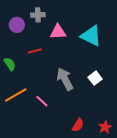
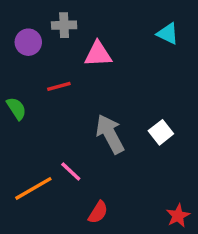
cyan triangle: (91, 36) -> (168, 34), moved, size x0.6
orange line: (16, 95) -> (33, 188), moved
red semicircle: (78, 125) -> (98, 212), moved

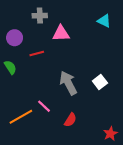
purple circle: (28, 42) -> (15, 38), moved
red semicircle: (98, 212) -> (70, 120), moved

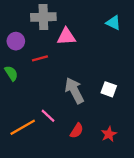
gray cross: (40, 16) -> (43, 17), size x1.5
white square: (100, 82) -> (109, 89), turned -32
red star: (110, 134) -> (109, 134), moved

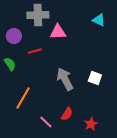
pink line: (48, 116) -> (46, 122), moved
orange line: (23, 127) -> (23, 98), moved, turned -30
red star: (109, 134) -> (91, 124), moved

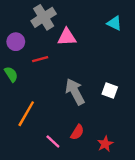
gray cross: (38, 15) -> (44, 17), turned -30

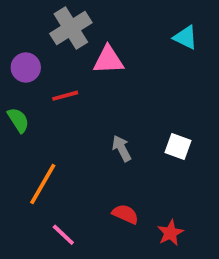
gray arrow: (75, 92) -> (122, 148), size x0.6
red semicircle: (77, 132) -> (125, 214), turned -98
pink line: (53, 142) -> (63, 235), moved

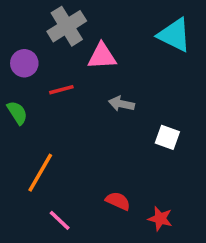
cyan triangle: (185, 37) -> (174, 35), size x1.5
gray arrow: (122, 148) -> (121, 104), moved, turned -50
red star: (170, 233) -> (160, 219), turned -30

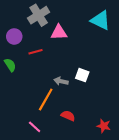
gray arrow: (121, 104) -> (61, 81), moved
white square: (167, 137) -> (82, 75), moved
orange line: (40, 173) -> (46, 99), moved
red star: (160, 219) -> (104, 126), moved

